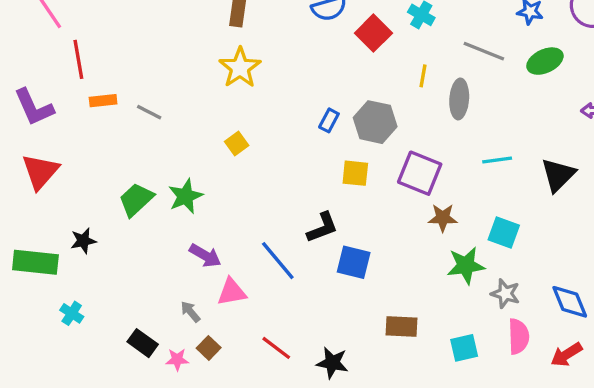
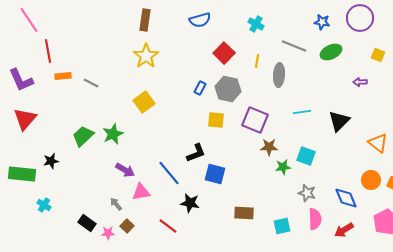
red square: (373, 33) -> (224, 53), moved
yellow square: (237, 143) -> (144, 102), size x1.5
green star: (466, 266) -> (283, 167), moved, size x0.7
black star: (332, 363) -> (190, 203), moved

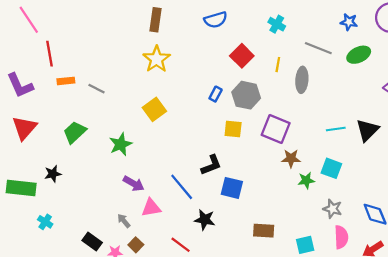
cyan line: (302, 112) -> (336, 129), moved
green trapezoid: (83, 136) -> (75, 132), moved

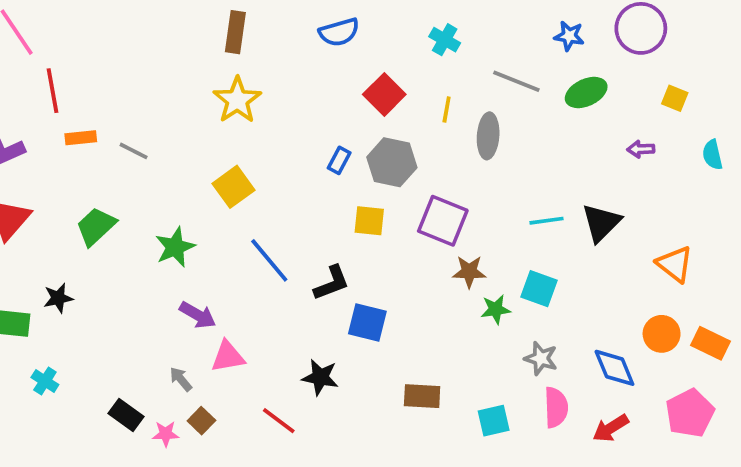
blue line: (182, 187) -> (269, 260), moved

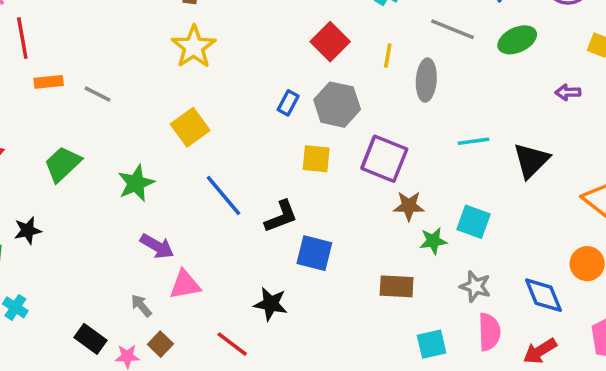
cyan line: (547, 221) -> (473, 141), moved
brown rectangle: (422, 396) -> (397, 286), moved

